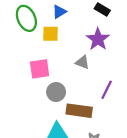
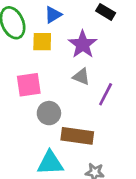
purple star: (98, 39) -> (83, 44), moved
purple line: (107, 90) -> (106, 94), moved

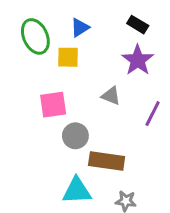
purple star: (83, 44) -> (138, 60), moved
purple line: (106, 94) -> (153, 114), moved

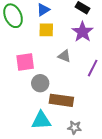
yellow square: (68, 57) -> (46, 30), moved

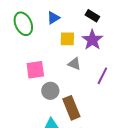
yellow square: (46, 30) -> (67, 39), moved
brown rectangle: (61, 100) -> (71, 108), turned 60

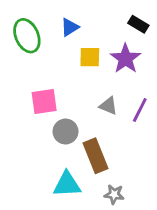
black rectangle: (92, 16) -> (138, 24), moved
gray triangle: (74, 64) -> (108, 106), moved

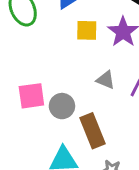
pink square: (44, 101) -> (31, 96), moved

